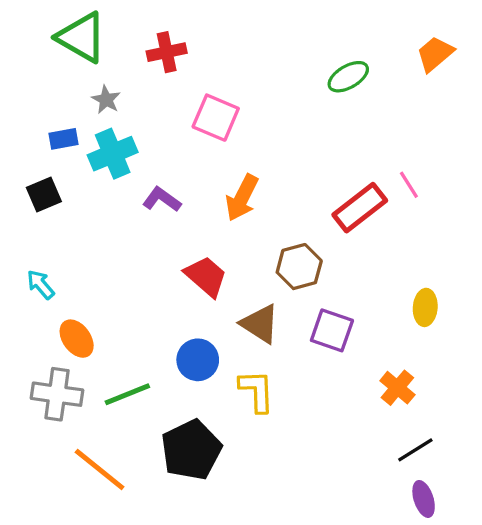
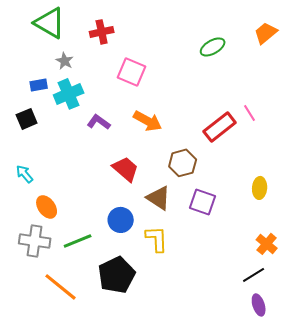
orange arrow: (242, 198) -> (148, 121), turned -88
orange cross: (397, 388) -> (267, 244), moved

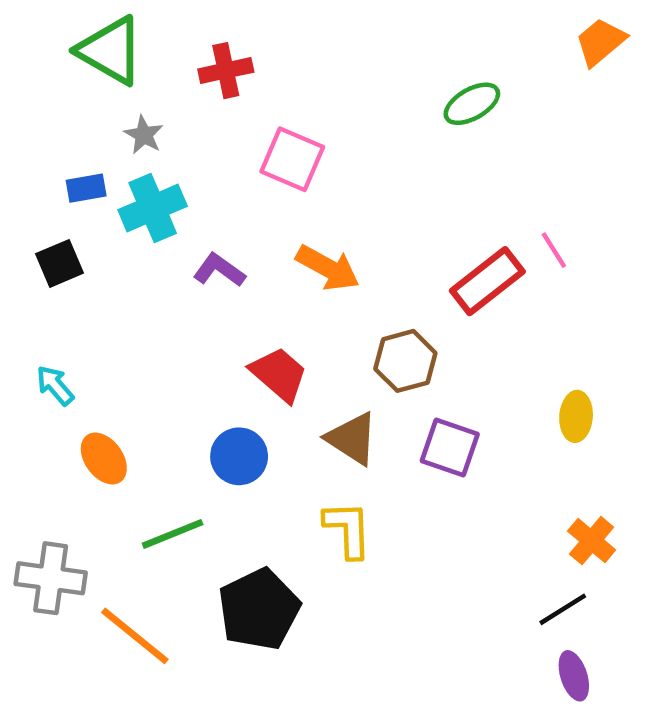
orange trapezoid: (266, 33) -> (600, 42), moved
blue circle: (121, 220) -> (239, 456), moved
gray cross: (35, 241) -> (51, 578), moved

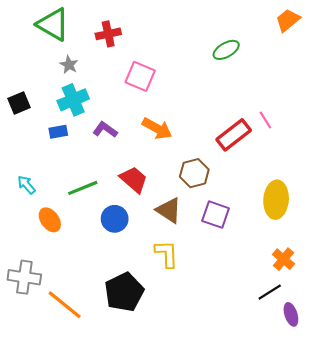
blue rectangle: (86, 188) -> (58, 132), moved
black square: (59, 263) -> (19, 103), moved
yellow ellipse: (576, 416) -> (276, 200), size x1.6
green line: (173, 534) -> (83, 188), moved
purple ellipse: (574, 676) -> (291, 314), moved

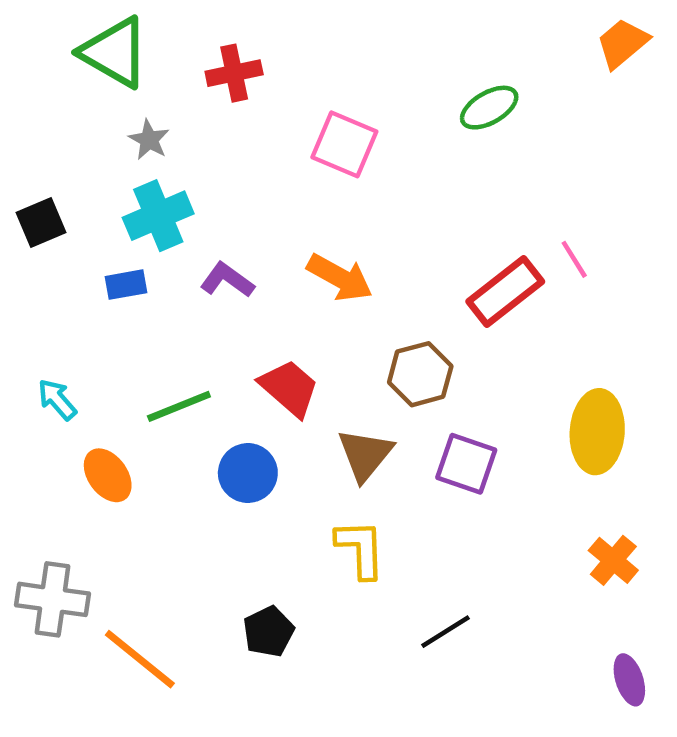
pink square: (140, 76) -> (344, 144), moved
brown triangle: (169, 210) -> (365, 455), turned 36
black pentagon: (124, 292) -> (269, 632), size x0.6
black line: (270, 292) -> (446, 632), moved

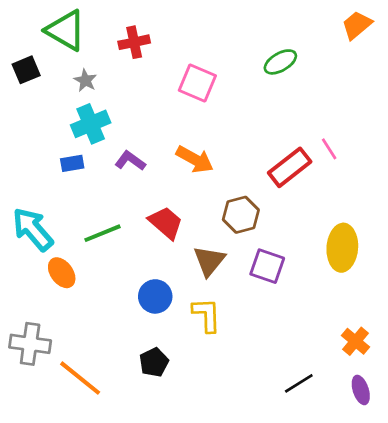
black square: (41, 222) -> (26, 70), moved
cyan arrow: (57, 399) -> (33, 229), size x1.8
blue circle: (248, 473) -> (155, 296), moved
orange cross: (613, 560) -> (355, 341), moved
black line: (446, 632) -> (299, 383), moved

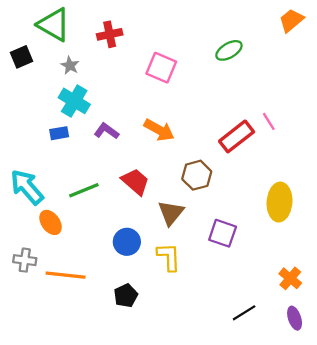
cyan cross: (91, 124) -> (74, 101), turned -36
purple square: (267, 266) -> (223, 233), moved
gray cross: (30, 344) -> (25, 260), moved, size x0.7
orange line: (80, 378) -> (66, 275), moved, turned -33

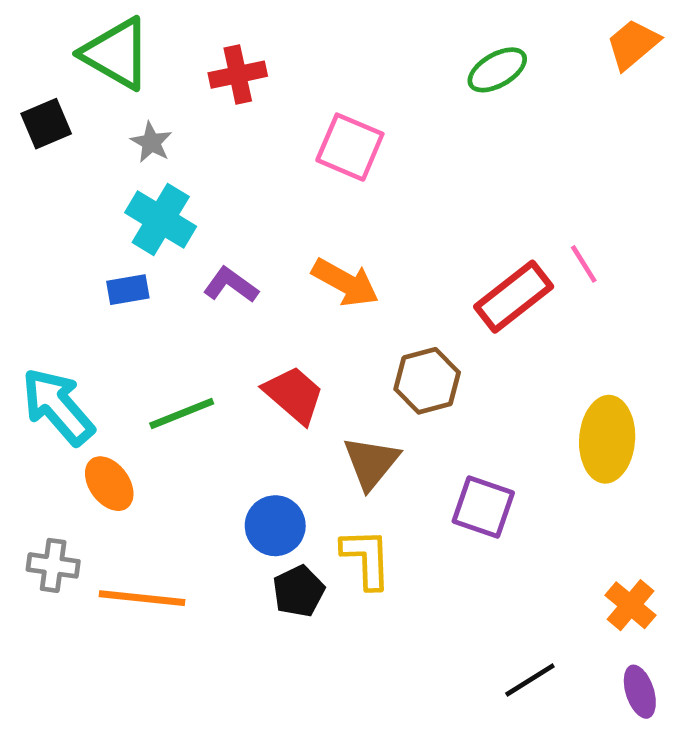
green ellipse: (229, 50) -> (497, 70), moved
black pentagon: (126, 296) -> (299, 591), moved

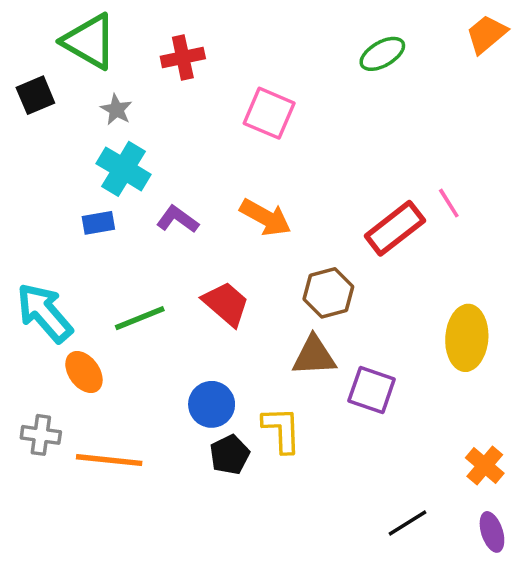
brown triangle: (371, 463) -> (314, 356), moved, turned 48

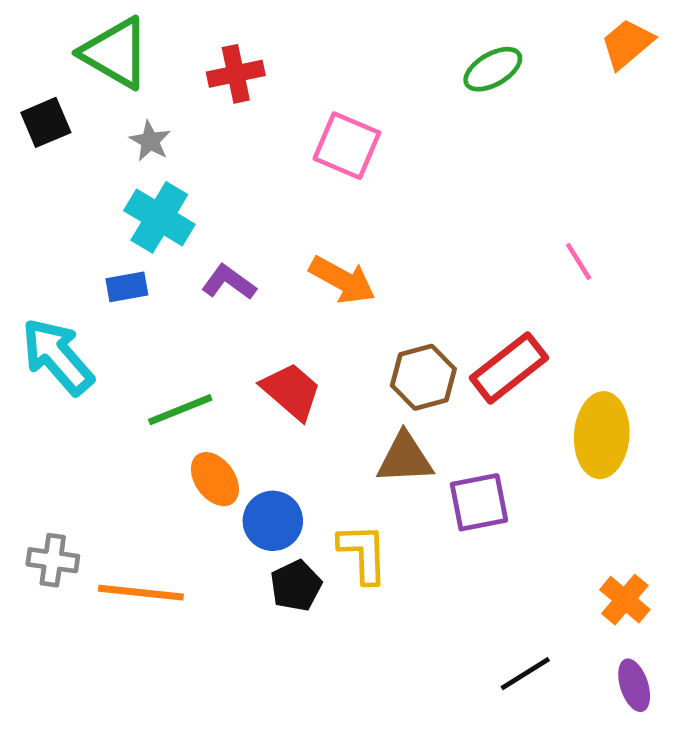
red rectangle: (395, 228) -> (509, 368), moved
cyan arrow: (44, 313) -> (57, 356), moved
orange ellipse: (84, 372) -> (215, 479), moved
purple square: (372, 390) -> (479, 502), turned -30

